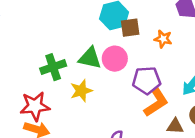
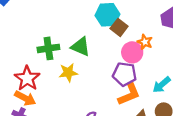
brown square: (130, 28) -> (119, 27), turned 35
pink circle: (115, 59) -> (132, 52), moved
red star: (35, 106) -> (27, 78), turned 30

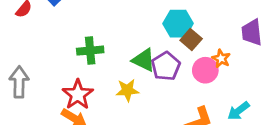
green cross: (48, 48) -> (90, 51), moved
purple pentagon: (125, 74) -> (166, 66), moved, turned 30

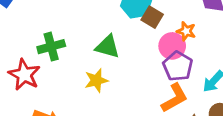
purple pentagon: (166, 66) -> (178, 66), moved
red star: (78, 95) -> (24, 75), moved

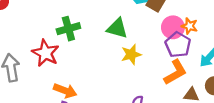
orange star: (186, 31) -> (189, 26), moved
yellow star: (96, 80) -> (131, 54), moved

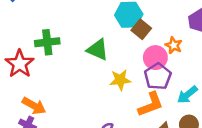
orange star: (189, 26) -> (174, 45), moved
yellow star: (131, 54) -> (120, 80), moved

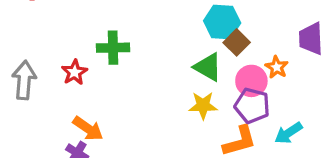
green triangle: (98, 50) -> (208, 67), moved
red star: (20, 64) -> (75, 72), size x0.7
purple pentagon: (158, 76) -> (252, 106), turned -30

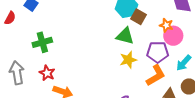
green cross: (113, 48) -> (42, 42), moved
red star: (75, 72) -> (47, 73), moved
pink circle: (251, 81) -> (173, 36), moved

